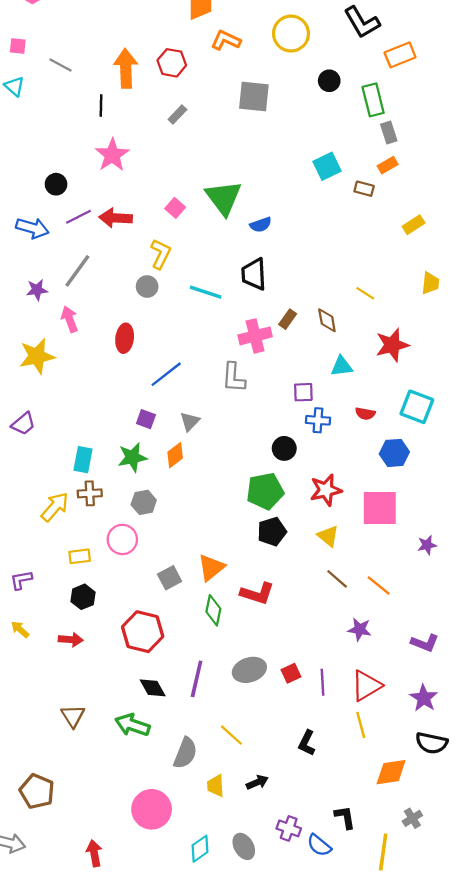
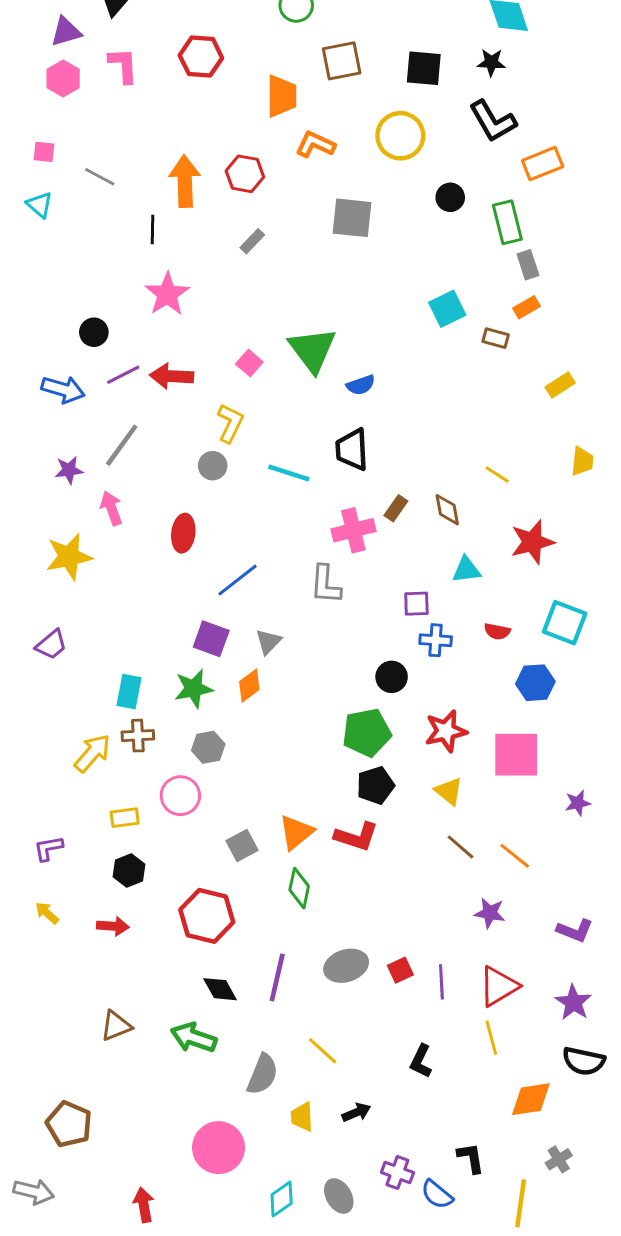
purple square: (146, 419) -> (211, 639), size x1.4
red L-shape: (257, 593) -> (356, 837), moved
brown triangle: (73, 716) -> (116, 1026), turned 40

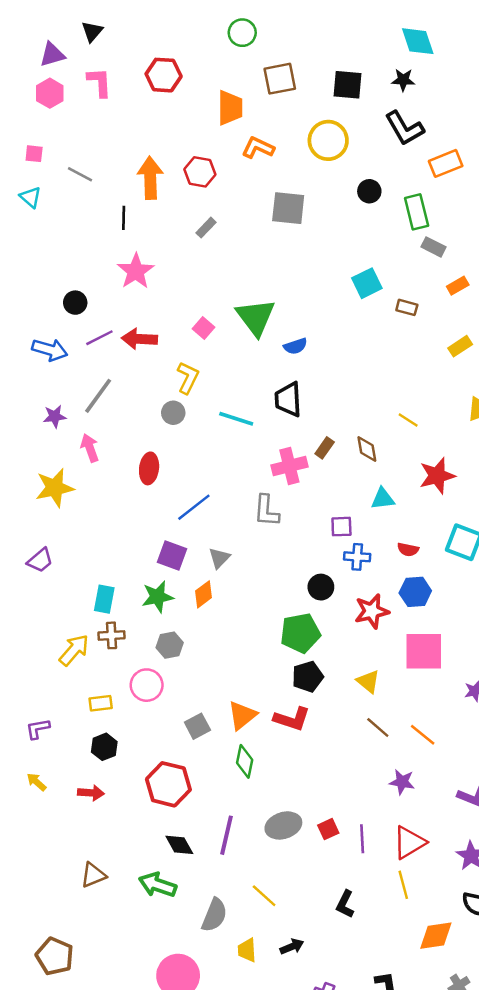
gray rectangle: (528, 265) -> (433, 247), turned -45
orange rectangle: (526, 307) -> (458, 286), moved
blue hexagon: (535, 683) -> (415, 592), moved
red star: (446, 731) -> (372, 611), moved

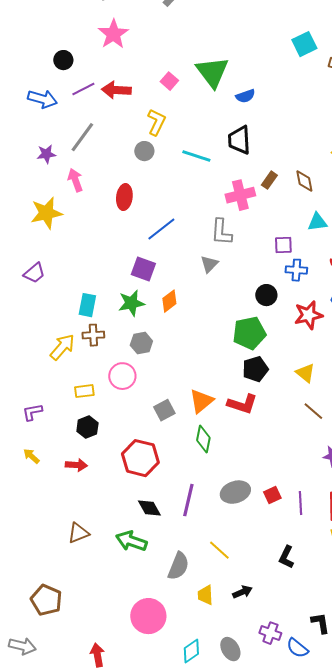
gray triangle: (219, 558) -> (209, 264), moved

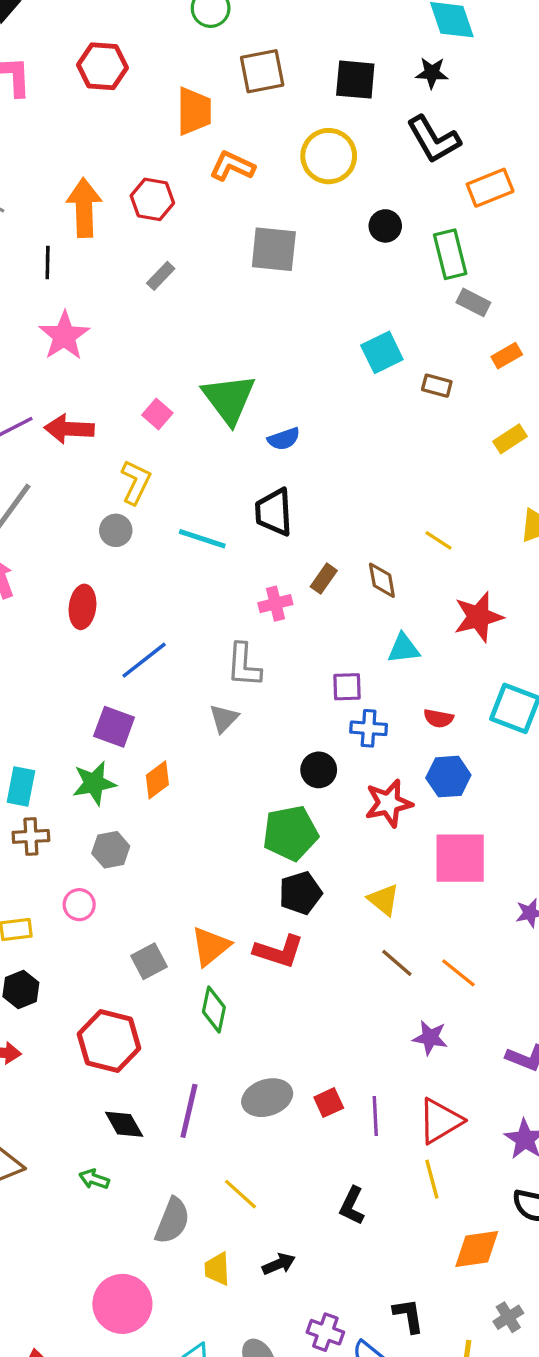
pink cross: (240, 195) -> (275, 604), size x0.7
pink circle: (122, 376) -> (79, 905), size x0.7
green arrow: (131, 541) -> (94, 1179), size x0.6

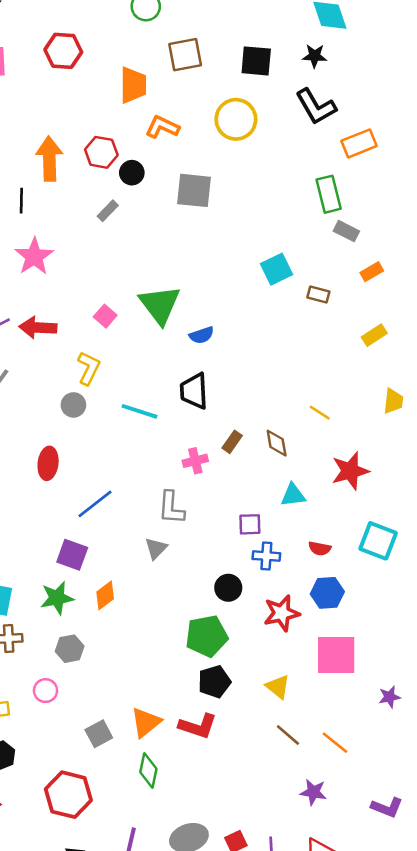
black circle: (385, 226) -> (132, 173), moved

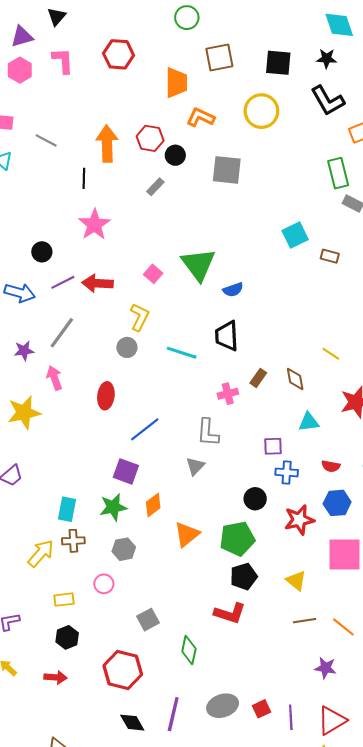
orange triangle: (146, 722) -> (187, 534), moved
brown line: (288, 735) -> (305, 621), turned -50

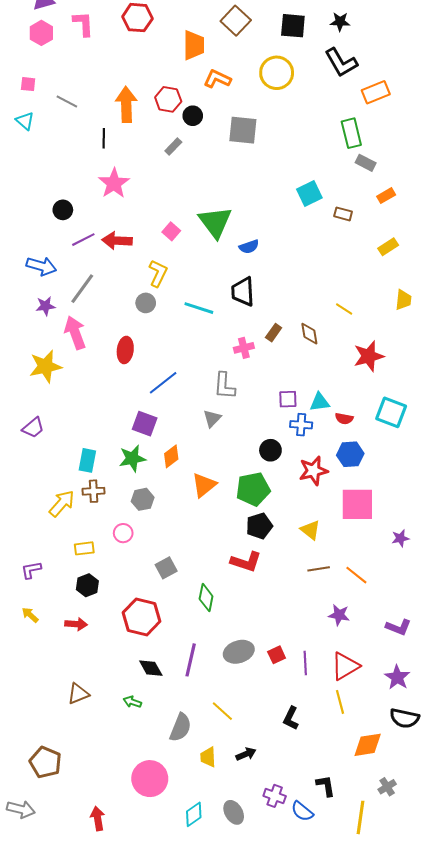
brown square: (219, 57) -> (236, 21), turned -36
blue arrow: (20, 293) -> (41, 266), moved
pink arrow: (54, 378) -> (75, 333), size x1.4
cyan triangle: (309, 422) -> (320, 402), moved

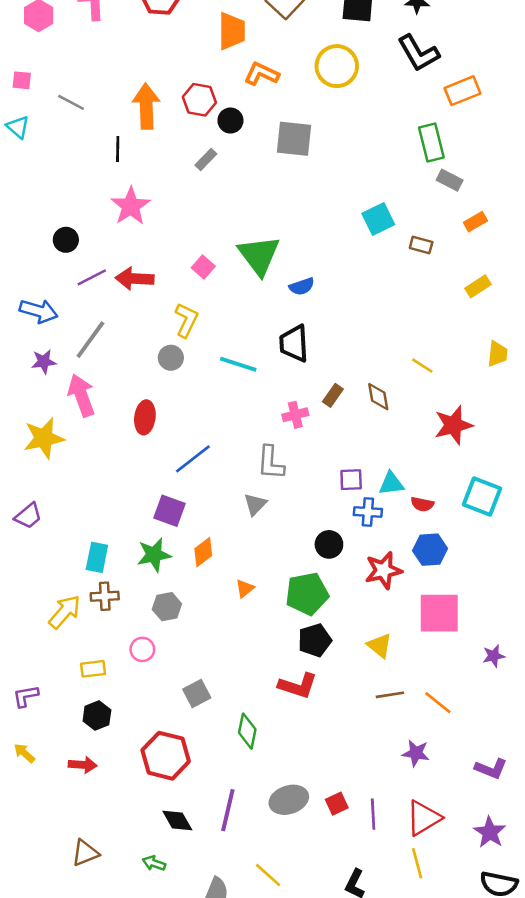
orange triangle: (204, 485) -> (245, 588), size x0.6

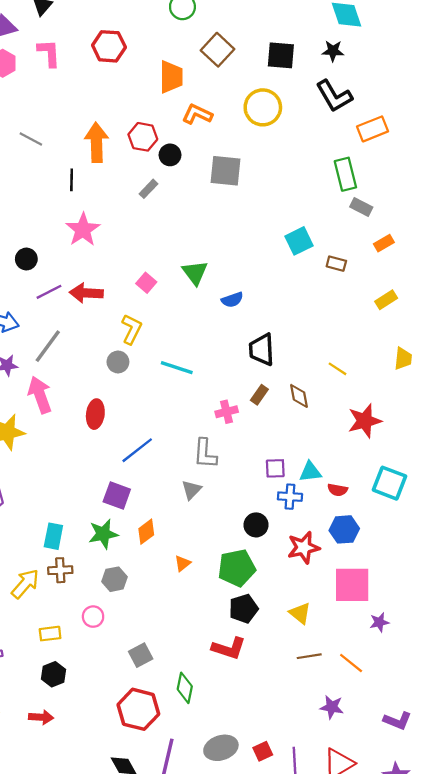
green triangle: (259, 255) -> (195, 273), size x0.7
black trapezoid: (294, 343) -> (262, 350), moved
purple star: (494, 656) -> (379, 622), moved
red hexagon: (166, 756) -> (138, 709), moved

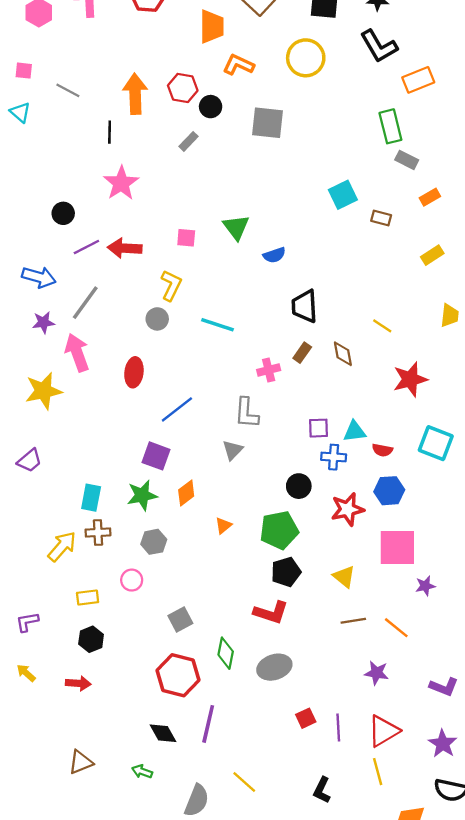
pink square: (146, 283) -> (186, 238), turned -36
gray ellipse: (221, 748) -> (274, 667), moved

